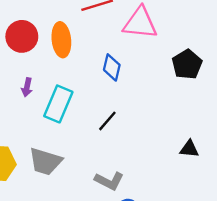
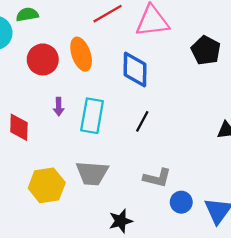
blue diamond: (112, 67) -> (135, 70), size x1.4

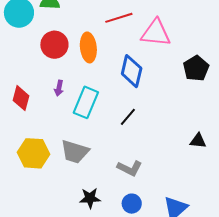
blue circle: (181, 202) -> (132, 204), moved

